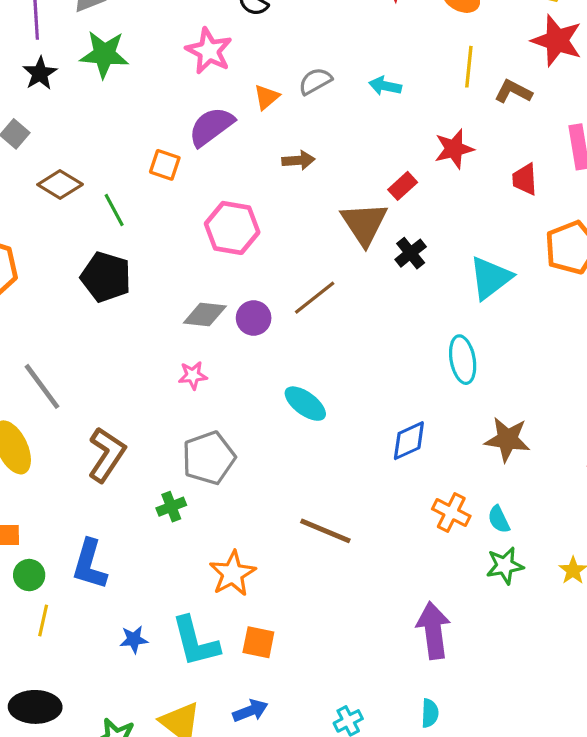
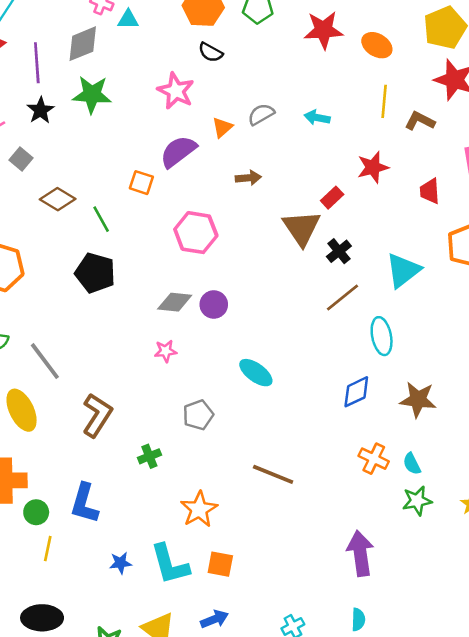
brown line: (315, 298) -> (343, 297), moved
blue diamond: (409, 441) -> (356, 392), moved
gray pentagon: (209, 458) -> (198, 415), moved, size x0.7

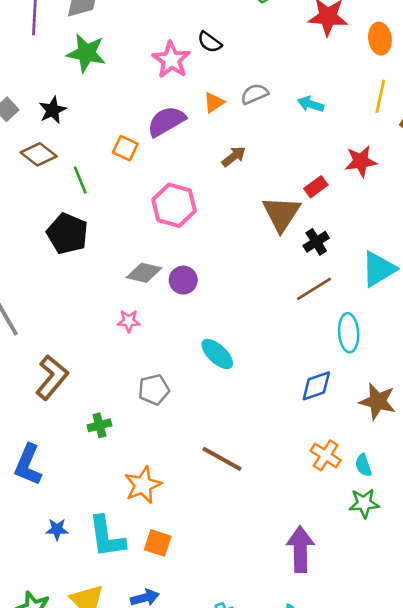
orange ellipse: (377, 45) -> (380, 39), turned 44
black semicircle: (211, 52) -> (210, 42), moved
black star: (41, 110) -> (53, 110), moved
brown arrow: (248, 178) -> (234, 157), turned -40

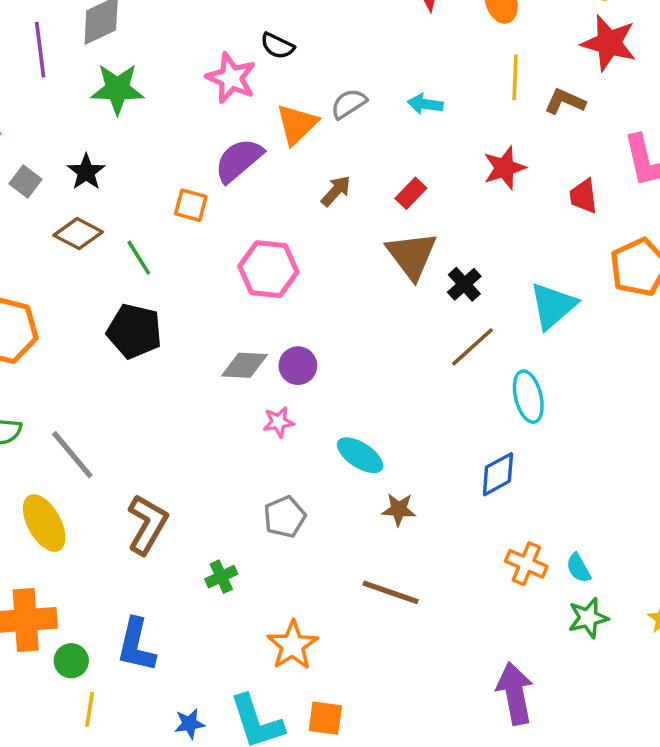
orange triangle: (214, 102) -> (297, 124), size x1.5
red rectangle: (316, 187) -> (411, 193), moved
pink star: (129, 321) -> (278, 422), moved
brown star: (378, 401) -> (399, 509), moved, size x0.7

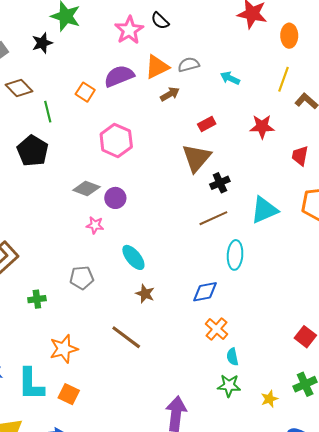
black star: (86, 172) -> (42, 43), moved
brown arrow: (336, 191) -> (170, 94), moved
orange cross: (526, 564) -> (216, 329), moved

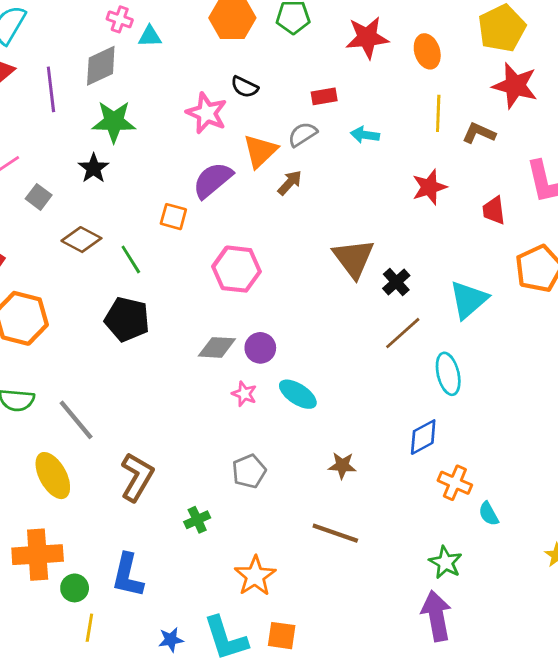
red rectangle: (207, 124) -> (324, 96), moved, turned 36
pink star: (95, 225) -> (244, 394), turned 30
cyan ellipse: (133, 257) -> (298, 394), moved
green star: (229, 386) -> (445, 562), moved, turned -30

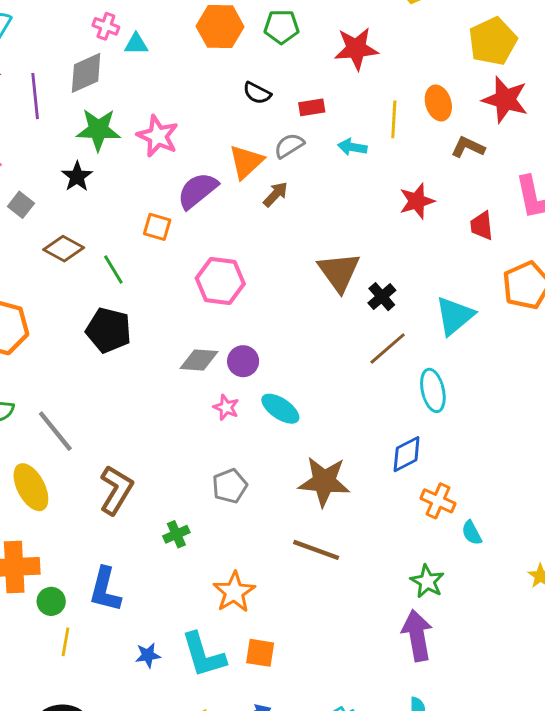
orange ellipse: (427, 51) -> (438, 103), moved
black semicircle: (245, 87) -> (257, 93), moved
pink star: (207, 113) -> (158, 136), moved
yellow line: (438, 113) -> (394, 119), moved
brown star: (342, 465) -> (324, 482), size x1.8

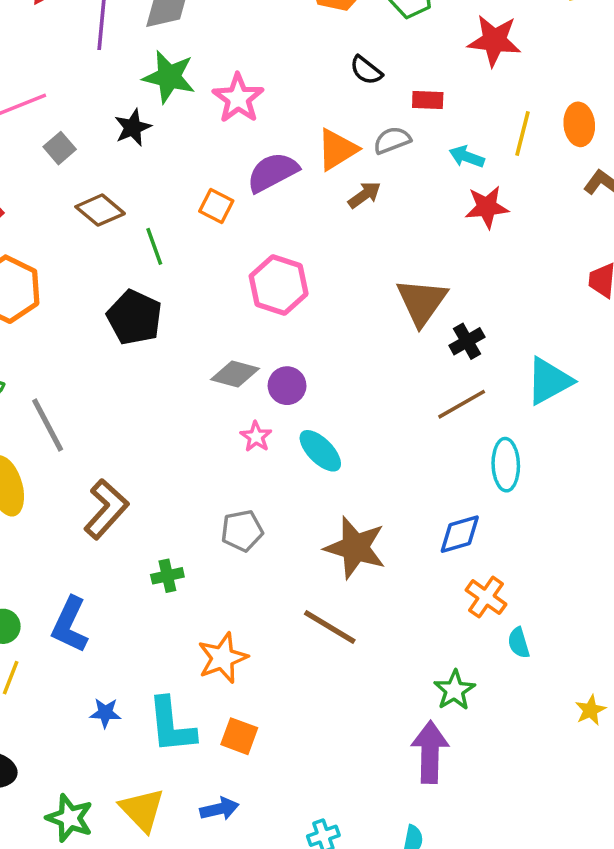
red star: (417, 201) -> (487, 207), moved

